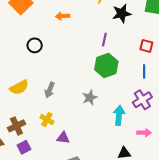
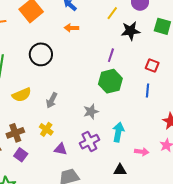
black circle: (35, 45) -> (41, 54), size x1.5
purple cross: (142, 100) -> (89, 142), moved
purple square: (24, 147) -> (21, 155), turned -32

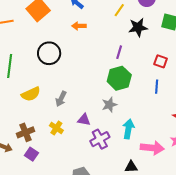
gray star: (91, 112) -> (109, 105), moved
purple triangle: (61, 149) -> (84, 120), moved
pink arrow: (142, 152) -> (152, 148), size x1.6

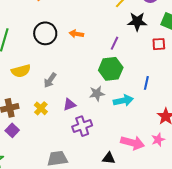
orange arrow: (79, 26) -> (76, 34), moved
red square: (161, 61) -> (159, 44), moved, turned -32
purple triangle: (84, 120) -> (69, 105), turned -40
cyan arrow: (128, 129) -> (123, 100), moved, turned 60

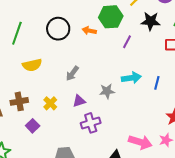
green hexagon: (111, 69) -> (111, 17), moved
gray arrow: (50, 80) -> (72, 73), moved
cyan arrow: (123, 100) -> (131, 78), moved
purple square: (12, 130) -> (33, 126), moved

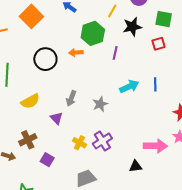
gray star: (107, 91) -> (100, 104), moved
purple triangle: (79, 101) -> (56, 118), moved, turned -40
yellow cross: (50, 103) -> (79, 143), moved

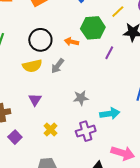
cyan arrow: (129, 87) -> (110, 114), moved
gray arrow: (71, 98) -> (58, 66), moved
yellow semicircle: (30, 101) -> (32, 66), moved
purple cross: (102, 141) -> (86, 131), moved

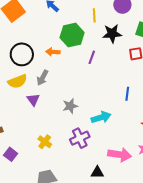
yellow line: (118, 12) -> (94, 15), turned -40
purple triangle: (35, 100) -> (33, 100), moved

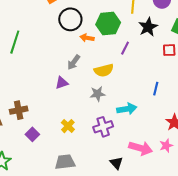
black star: (112, 34) -> (148, 27), turned -30
black circle: (22, 54) -> (70, 19), moved
yellow semicircle: (17, 81) -> (104, 70), moved
purple triangle: (33, 100) -> (62, 83), turned 40
black triangle: (97, 172) -> (116, 163), turned 40

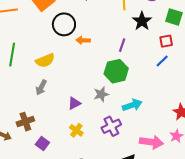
green hexagon: (108, 24) -> (116, 71), moved
gray arrow: (74, 62) -> (41, 87), moved
yellow semicircle: (104, 70) -> (45, 60), moved
purple triangle: (62, 83) -> (74, 103), moved
blue line: (156, 89) -> (162, 61), moved, turned 40

